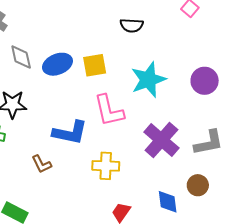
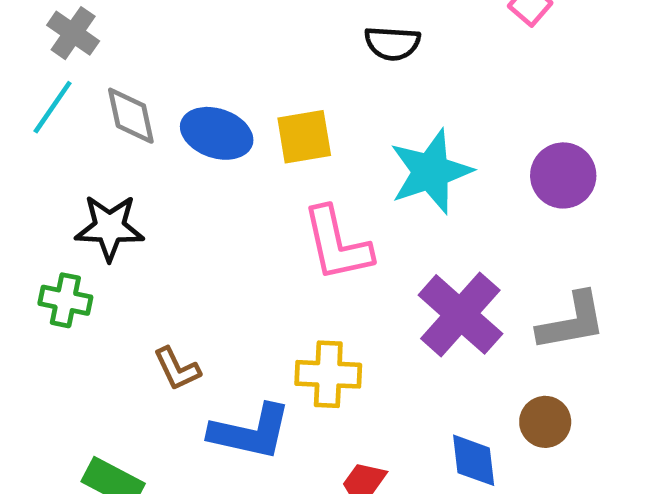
blue ellipse: (57, 64) -> (217, 133), turned 40
blue L-shape: (70, 133) -> (250, 432), moved

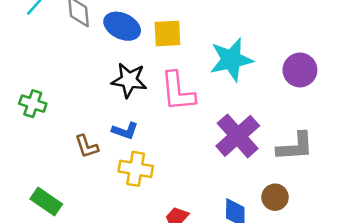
black star: (110, 228) -> (129, 80), moved
yellow cross: (328, 374) -> (136, 169), moved
blue L-shape: (250, 432) -> (125, 131), moved, size x0.6

